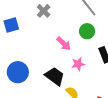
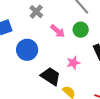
pink arrow: (64, 44) -> (58, 31), moved
blue circle: (18, 72) -> (27, 50), moved

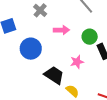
green circle: (81, 30) -> (90, 37), moved
pink arrow: (58, 31) -> (61, 30), turned -42

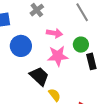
pink star: (77, 62) -> (58, 56), moved, size x1.5

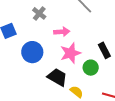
green circle: (81, 45) -> (91, 68), moved

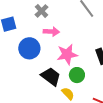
pink arrow: (62, 32) -> (51, 32), moved
green circle: (91, 68) -> (77, 75), moved

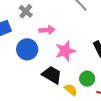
gray cross: (41, 11) -> (26, 11), moved
green circle: (77, 75) -> (87, 79), moved

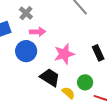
pink arrow: (47, 30) -> (38, 32), moved

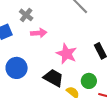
blue circle: (26, 51) -> (17, 68), moved
pink star: (64, 54) -> (66, 54), turned -30

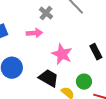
gray cross: (26, 15) -> (46, 13), moved

